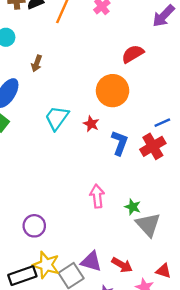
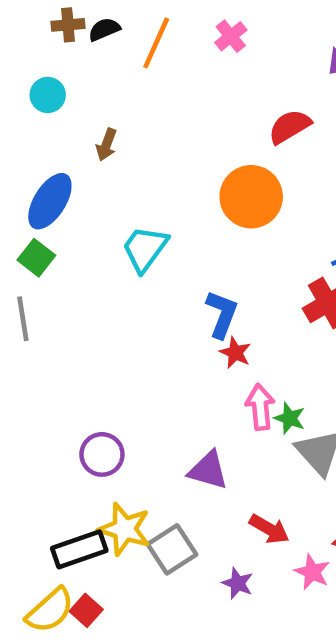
red star: (91, 124) -> (235, 353), moved
blue L-shape: (120, 143) -> (222, 314), moved
pink arrow: (97, 196) -> (260, 407), moved
purple triangle: (91, 261) -> (208, 470), moved

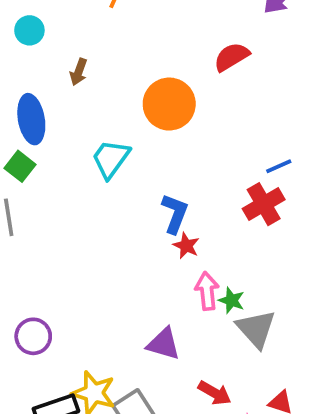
orange circle: (251, 197) -> (169, 104), moved
blue ellipse: (50, 201) -> (31, 119), turned -42
purple circle: (102, 454) -> (33, 336), moved

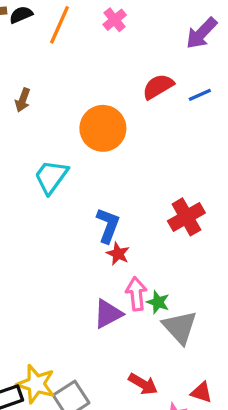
blue line: (279, 166) -> (200, 95), moved
purple triangle: (164, 344) -> (108, 314), moved, turned -44

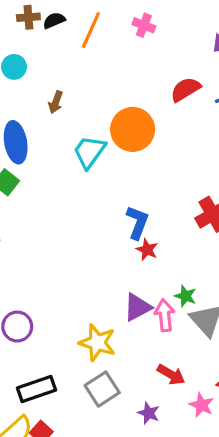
pink cross: (115, 20) -> (144, 25), turned -30
cyan trapezoid: (51, 177) -> (89, 152), moved
pink arrow: (136, 294) -> (165, 315), moved
yellow star: (36, 384) -> (97, 343), moved

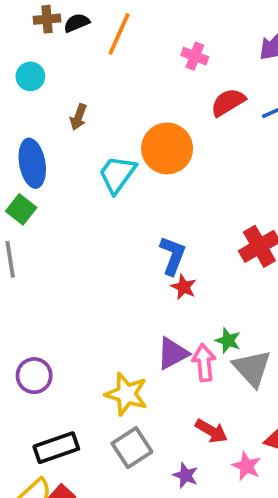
pink cross: (144, 25) -> (195, 56), moved

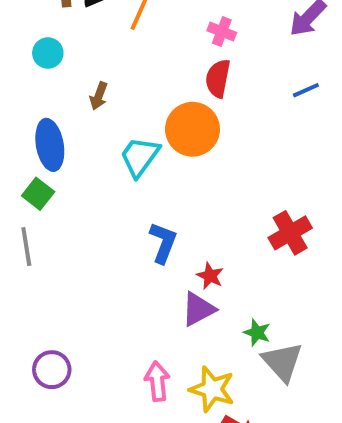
red semicircle: (228, 102) -> (218, 78), moved, turned -48
blue L-shape: (173, 256) -> (163, 243), moved
purple triangle: (173, 353) -> (198, 309), moved
pink arrow: (204, 363) -> (157, 381), moved
yellow star: (126, 394) -> (212, 389), moved

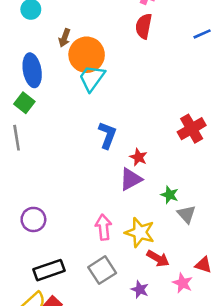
orange circle: (192, 129) -> (87, 55), moved
gray triangle: (282, 362) -> (186, 214), size x0.7

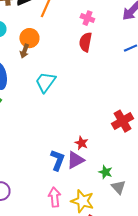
orange circle: (87, 55) -> (29, 38), moved, size x0.7
blue L-shape: (107, 135) -> (57, 160), moved

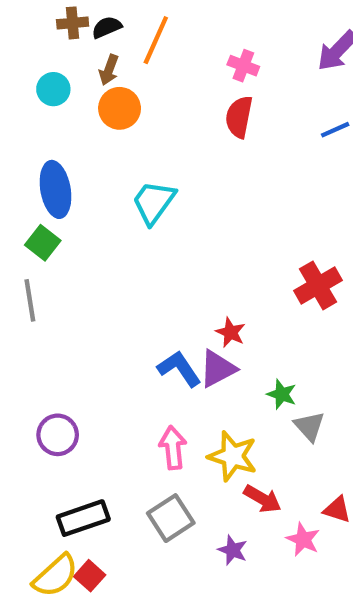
brown arrow: (24, 51) -> (109, 70), moved
blue L-shape: (57, 160) -> (179, 369), turned -55

